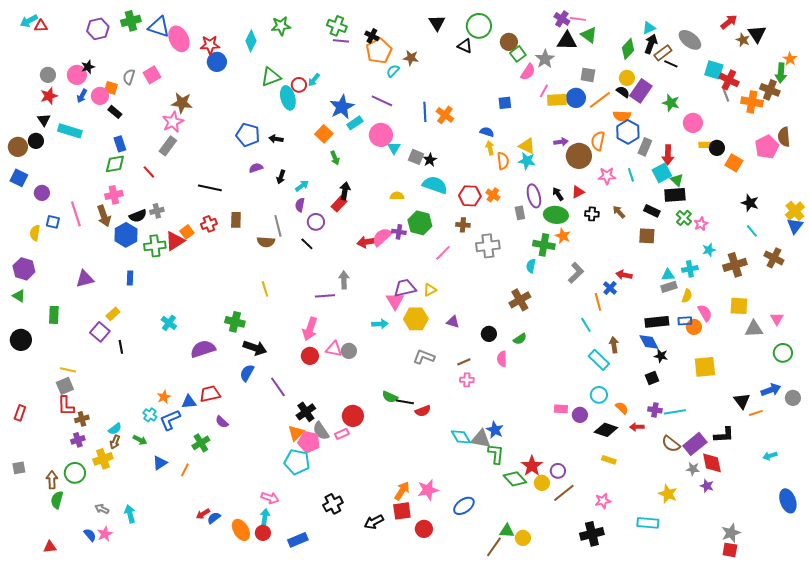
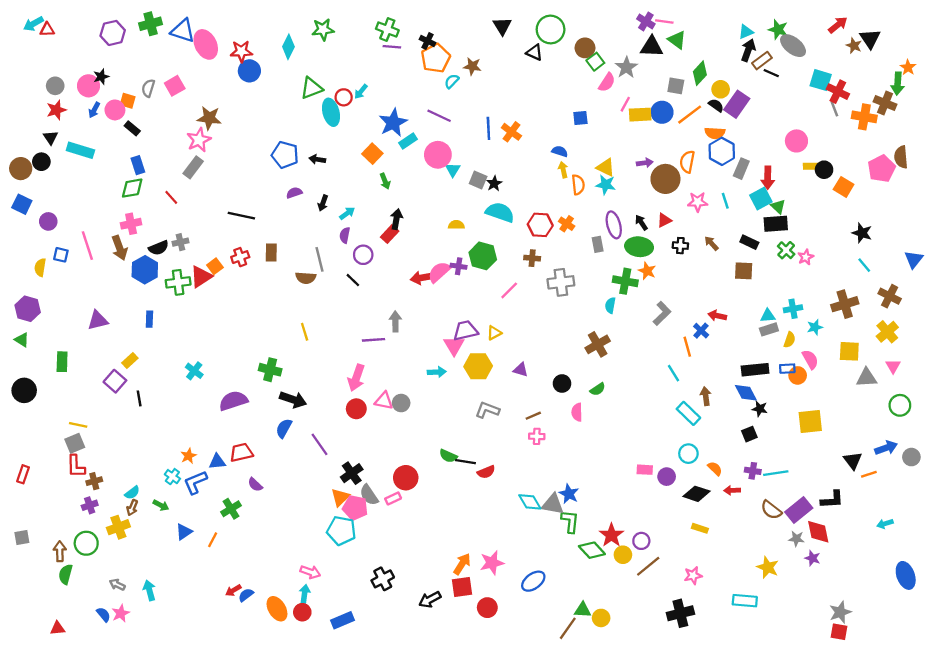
green diamond: (628, 49) -> (700, 73), moved
green star: (671, 103) -> (778, 30), moved
yellow cross: (795, 211) -> (887, 332), moved
cyan star: (709, 250) -> (815, 327), moved

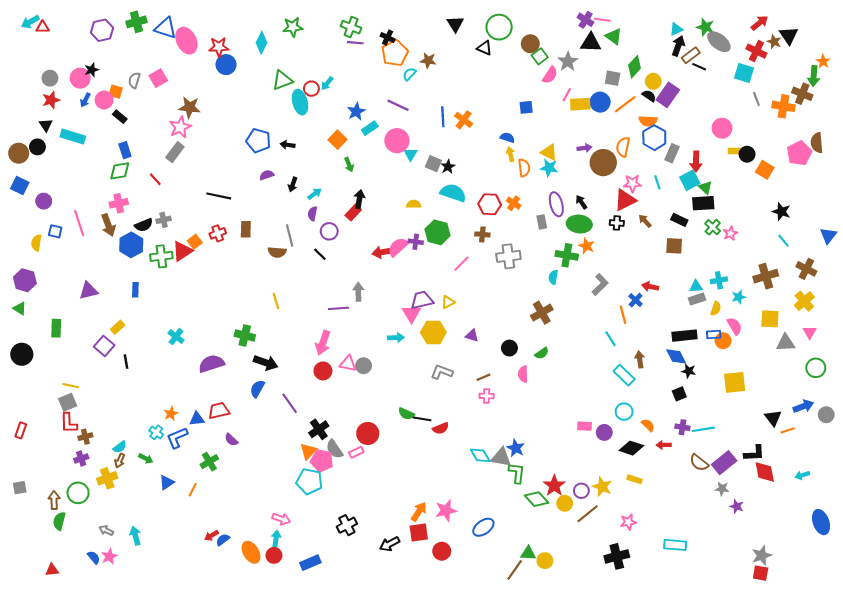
red cross: (838, 92) -> (756, 51), moved
blue star: (393, 123) -> (356, 111), size x0.7
red triangle: (664, 220) -> (625, 200), moved, size x1.6
red diamond: (818, 532) -> (765, 472), moved
yellow star: (768, 567) -> (602, 487), moved

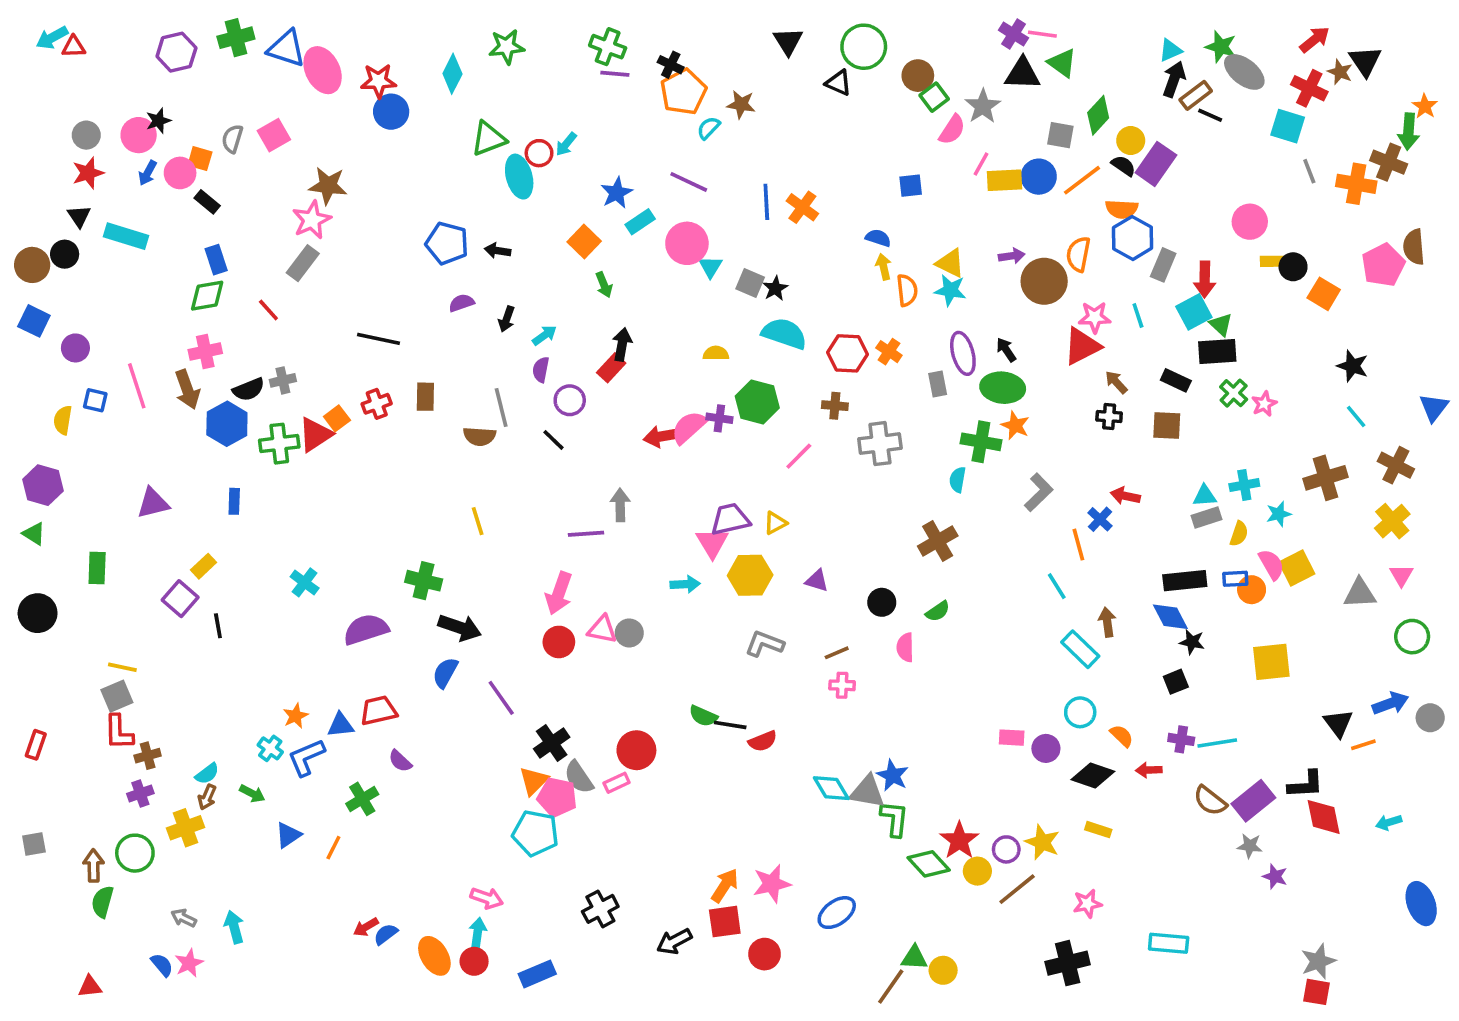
black cross: (617, 223) -> (1109, 416), moved
yellow square: (770, 319) -> (1297, 568), moved, turned -30

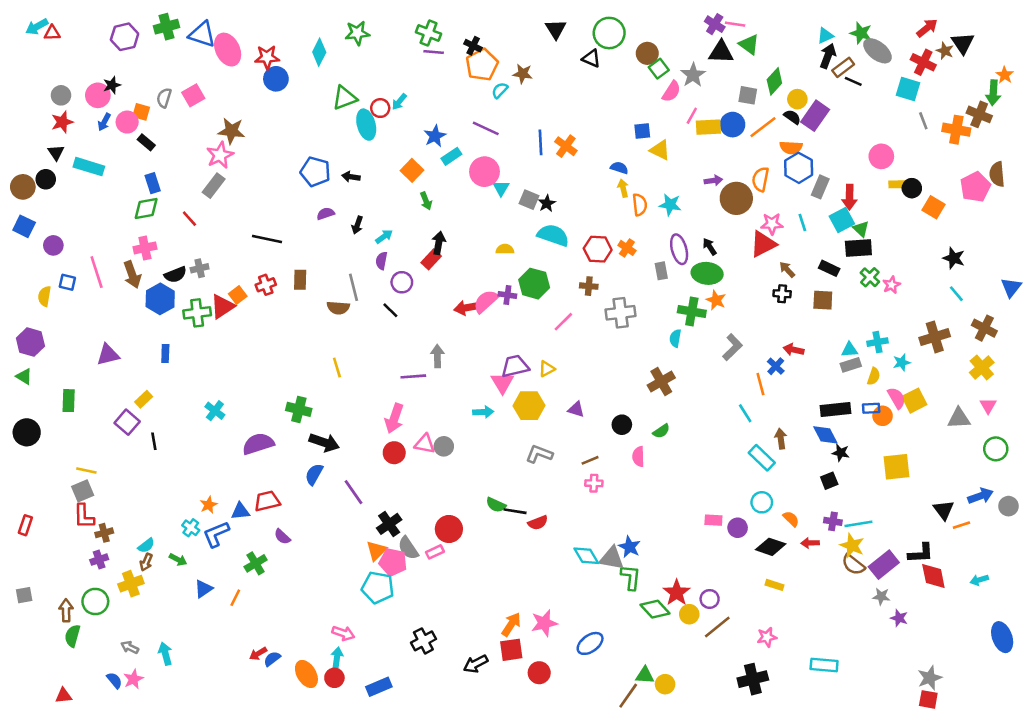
yellow triangle: (950, 263) -> (660, 150), moved
yellow star: (1042, 842) -> (852, 546), moved

